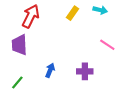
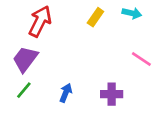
purple trapezoid: (19, 45) -> (25, 59), turned 40
green line: (17, 83) -> (24, 90), moved

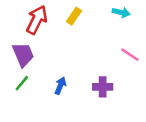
yellow rectangle: (95, 17) -> (74, 16), moved
purple trapezoid: (25, 59) -> (23, 55), turned 120

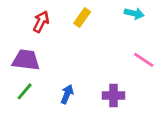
red arrow: (37, 20) -> (41, 22), size x0.7
purple trapezoid: (23, 55) -> (26, 60), turned -60

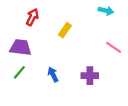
yellow rectangle: (82, 18) -> (65, 30), moved
blue arrow: (67, 94) -> (53, 75), turned -48

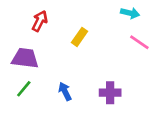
pink line: (114, 47) -> (139, 42), moved

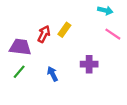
red arrow: (40, 21) -> (44, 34), moved
purple cross: (110, 93) -> (89, 64), moved

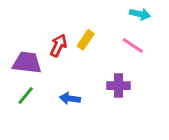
pink line: (113, 34) -> (133, 46), moved
blue arrow: (53, 74) -> (70, 98), turned -56

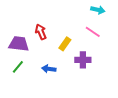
yellow rectangle: (86, 40) -> (65, 44), moved
red arrow: (58, 46) -> (41, 32), turned -49

